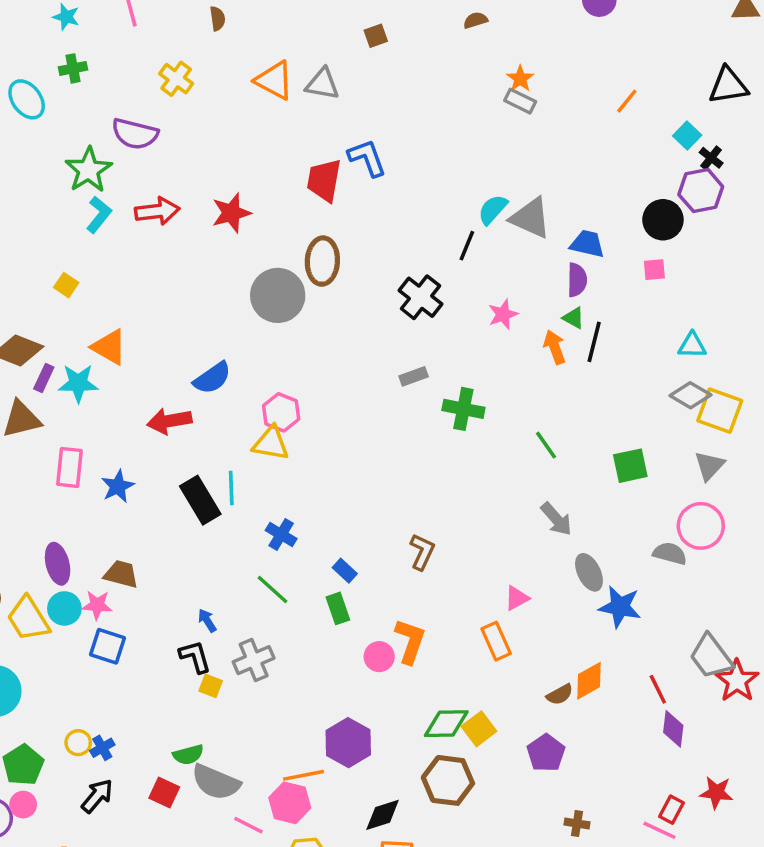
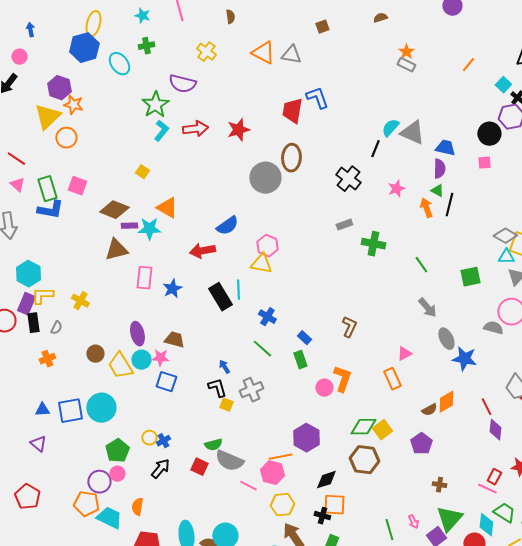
cyan triangle: (692, 345) -> (506, 257), moved
purple rectangle: (44, 378) -> (129, 226), turned 63

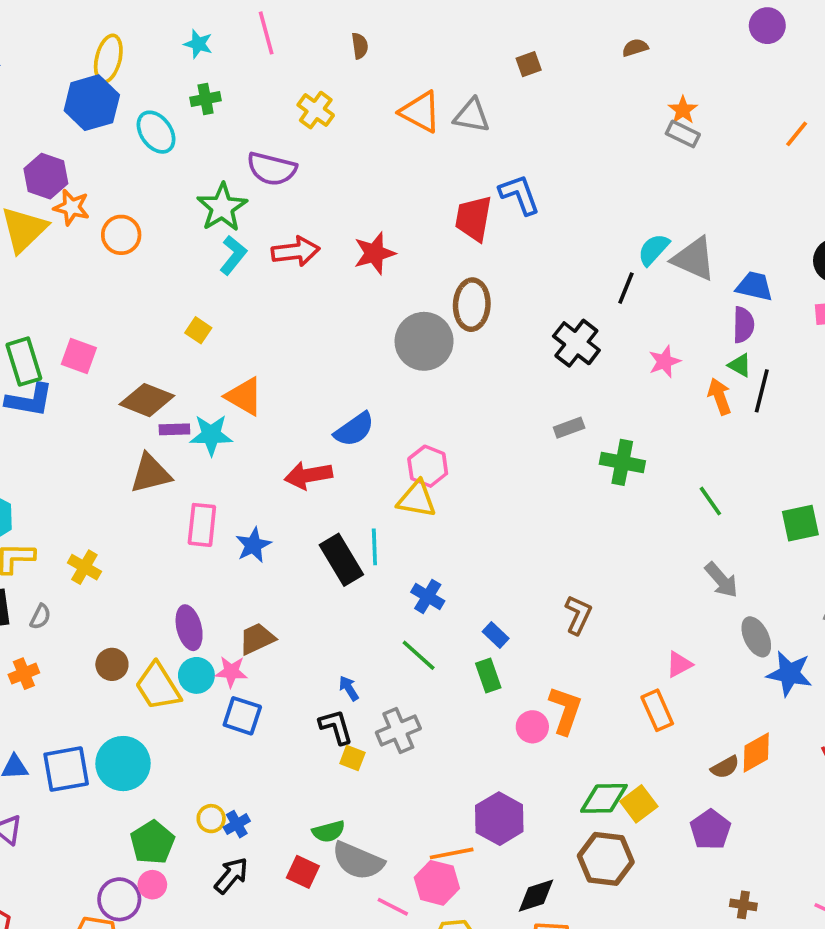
orange circle: (66, 138) -> (121, 235), moved
brown trapezoid: (174, 340) -> (257, 639), turned -40

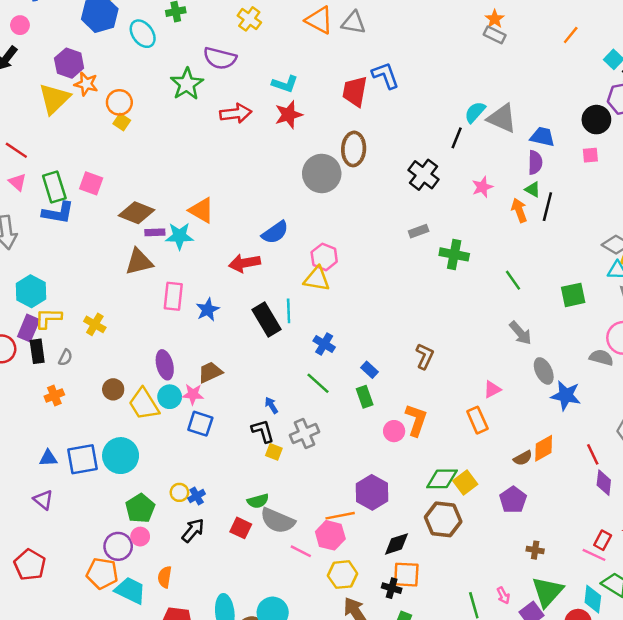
cyan L-shape: (233, 255) -> (285, 84), moved, turned 70
yellow square: (198, 330) -> (122, 122), moved

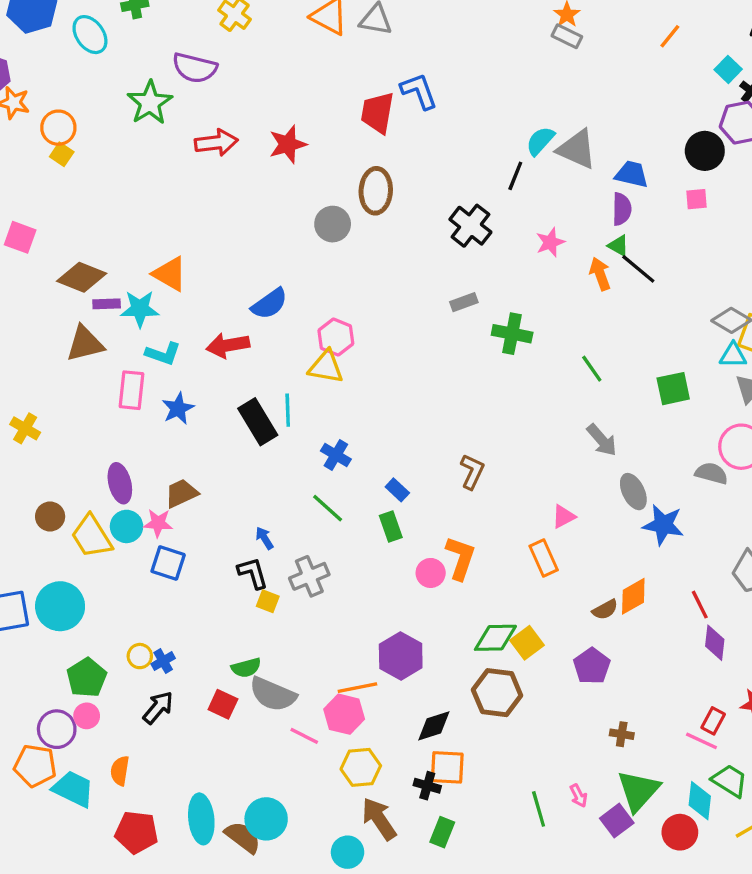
cyan L-shape: (285, 84) -> (163, 354), moved
gray circle: (322, 174) -> (333, 224), size x0.7
black line: (547, 207) -> (638, 269), turned -64

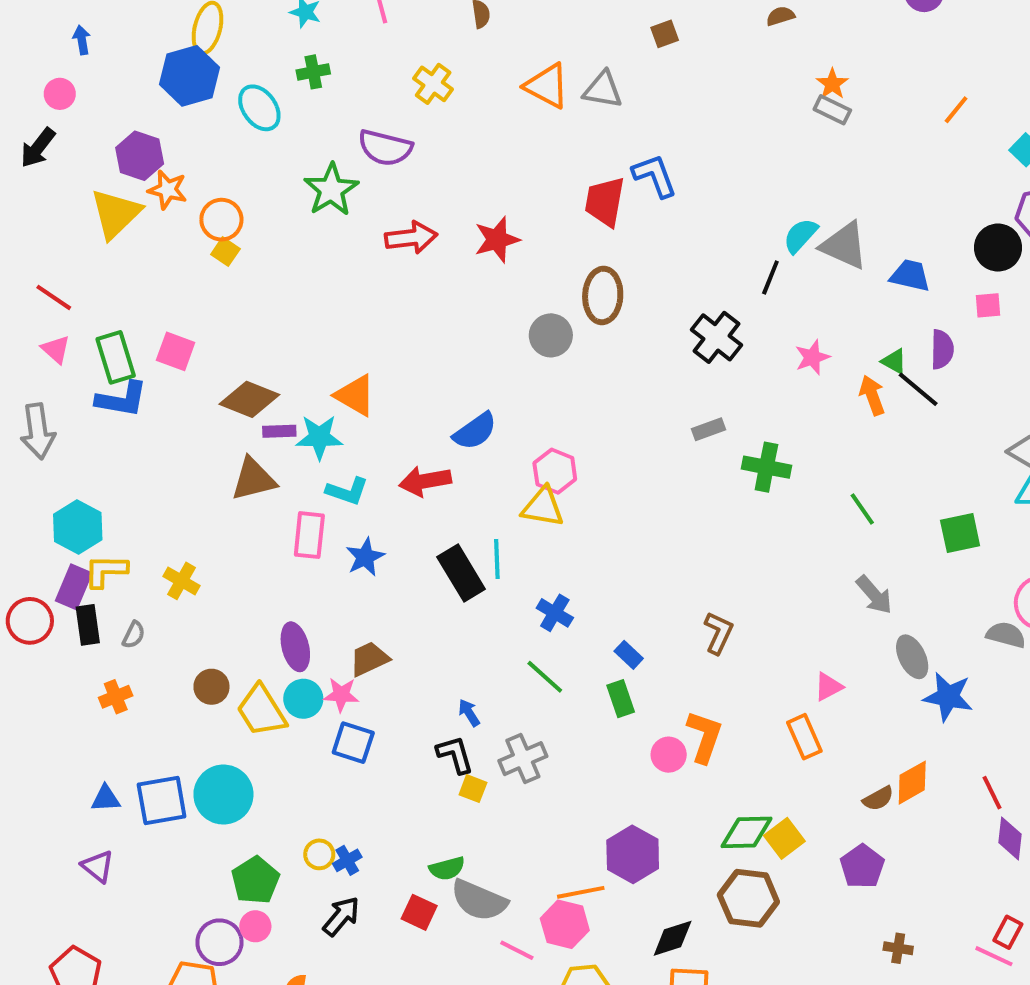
purple semicircle: (622, 209) -> (942, 349), moved

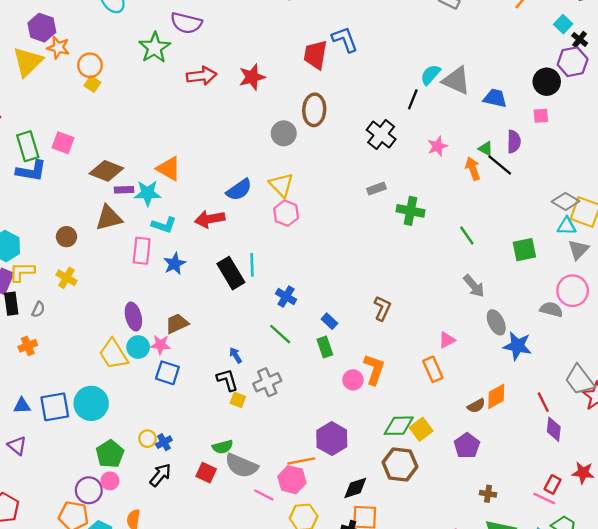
yellow triangle: (543, 507) -> (281, 185), moved, turned 36
brown circle: (211, 687) -> (66, 237), moved

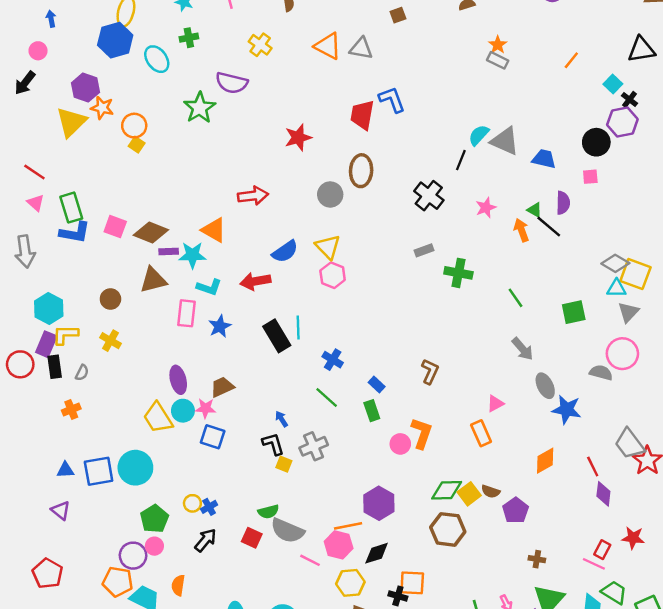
red arrow: (202, 76) -> (253, 196), moved
pink square: (63, 143) -> (115, 227), moved
brown semicircle: (476, 406) -> (491, 491), moved, turned 48
black diamond: (355, 488) -> (377, 553), moved

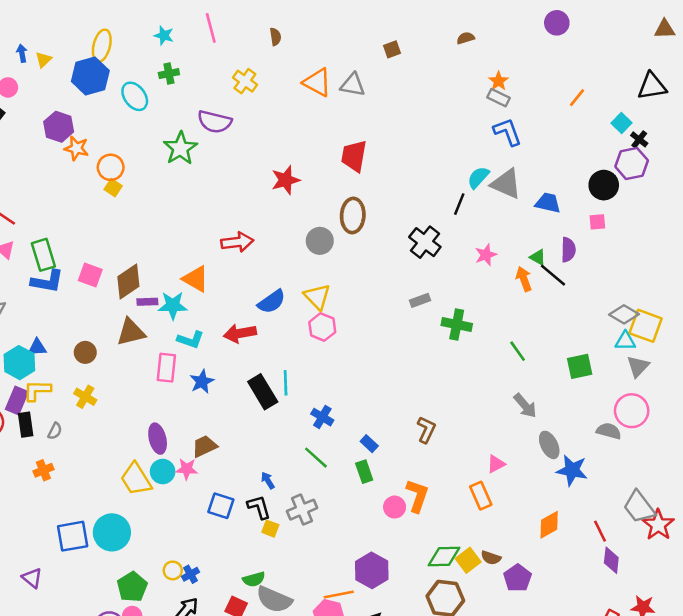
blue L-shape: (392, 99) -> (507, 132), moved
yellow triangle: (71, 122) -> (43, 60), moved, size x0.5
brown diamond: (151, 232) -> (128, 281), turned -56
blue square: (213, 437) -> (221, 506), moved
blue triangle: (65, 470) -> (37, 347), moved

